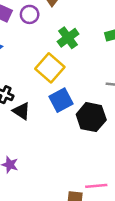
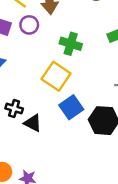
green cross: (68, 38) -> (71, 44), turned -30

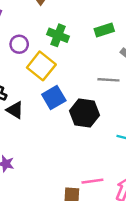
purple circle: (29, 25) -> (19, 44), moved

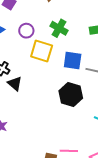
yellow square: (41, 66) -> (42, 51), turned -30
blue square: (54, 97) -> (73, 60), moved, turned 30

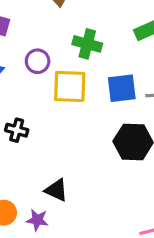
black triangle: (15, 84) -> (56, 190), moved

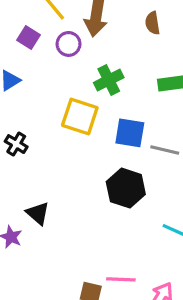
green cross: (87, 44) -> (109, 80), turned 32
purple circle: (38, 61) -> (69, 44), moved

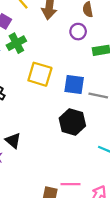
purple circle: (69, 44) -> (78, 32), moved
green cross: (109, 80) -> (16, 43), moved

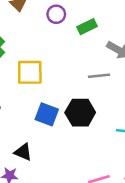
blue square: (74, 84) -> (47, 114), moved, turned 30

